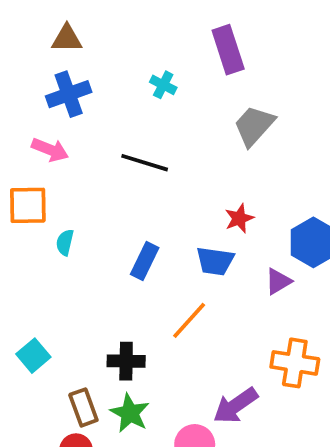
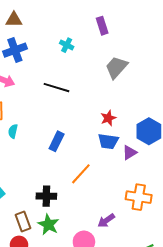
purple rectangle: (228, 50) -> (102, 26), size x0.7
blue trapezoid: (215, 261) -> (108, 141), moved
purple arrow: (235, 406) -> (106, 220), size x0.7

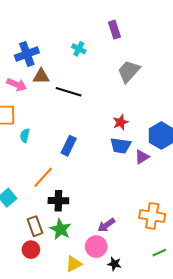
brown triangle: (14, 20) -> (41, 76), moved
orange line: (81, 174) -> (43, 177), moved
orange cross: (139, 197) -> (152, 216), moved
purple arrow: (106, 220) -> (106, 225), moved

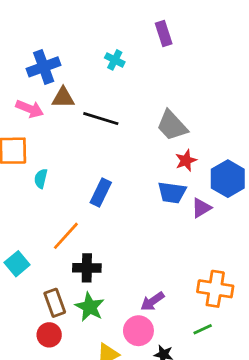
gray trapezoid: (129, 71) -> (172, 126), moved, turned -85
red star: (121, 122) -> (186, 160), moved
green line: (159, 253) -> (203, 329), moved

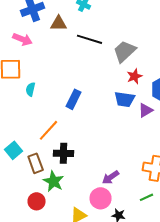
brown triangle: (63, 98) -> (59, 23), moved
black line: (101, 119) -> (90, 39), moved
gray trapezoid: (172, 126) -> (125, 51), turned 90
brown rectangle: (55, 303) -> (36, 163), moved
green star: (90, 307) -> (54, 181), moved

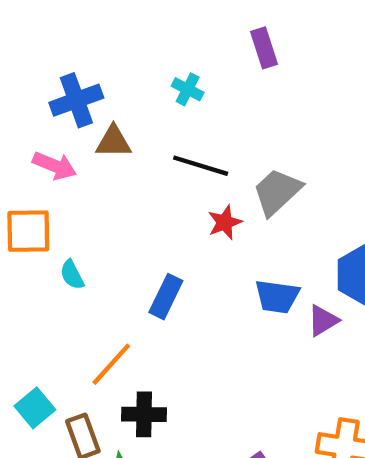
brown triangle: (59, 23) -> (113, 142), moved
red star: (135, 76) -> (225, 222), moved
cyan semicircle: (31, 89) -> (72, 275), turned -40

